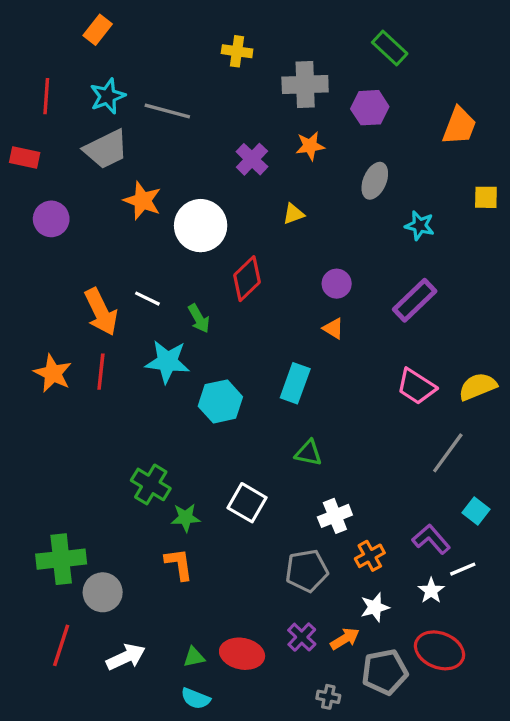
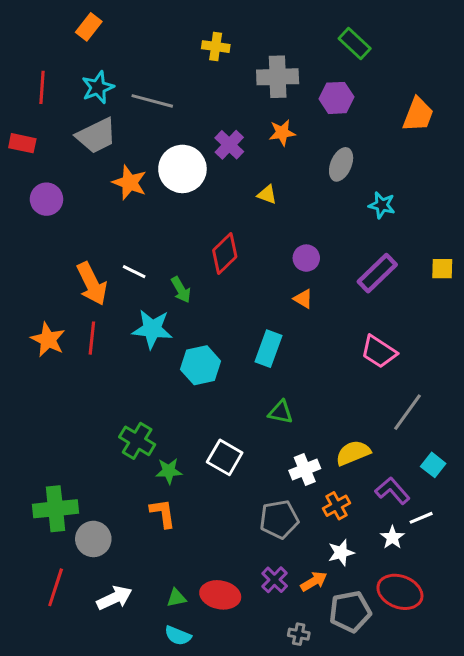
yellow square: (486, 197) -> (442, 269), moved
yellow triangle: (293, 214) -> (267, 195), turned 40
white circle: (201, 226) -> (182, 169), moved
yellow semicircle: (478, 387) -> (353, 453), moved

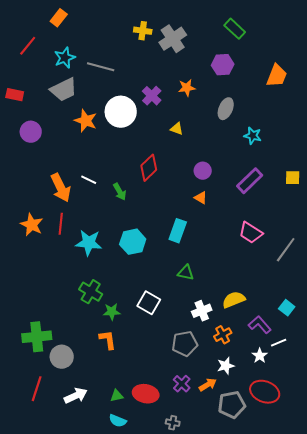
gray cross: (278, 77) -> (173, 39), moved, turned -32
red line: (42, 87) -> (28, 46), moved, turned 35
cyan star: (152, 329) -> (89, 243), moved
gray line: (407, 412) -> (286, 250), moved
gray cross: (299, 634) -> (173, 423), moved

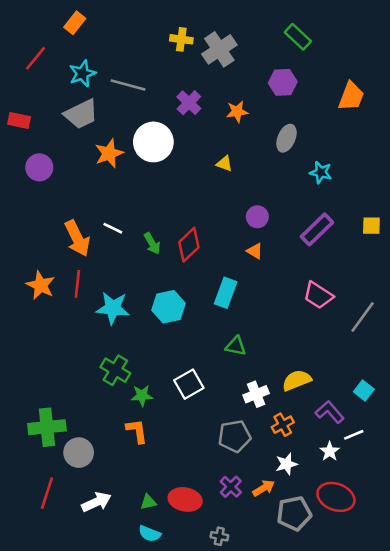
purple cross: (152, 96) -> (189, 103), moved
orange star: (86, 121) -> (109, 153), turned 30
red diamond: (149, 168) -> (189, 245), moved
white square: (149, 303) -> (189, 384), turned 30

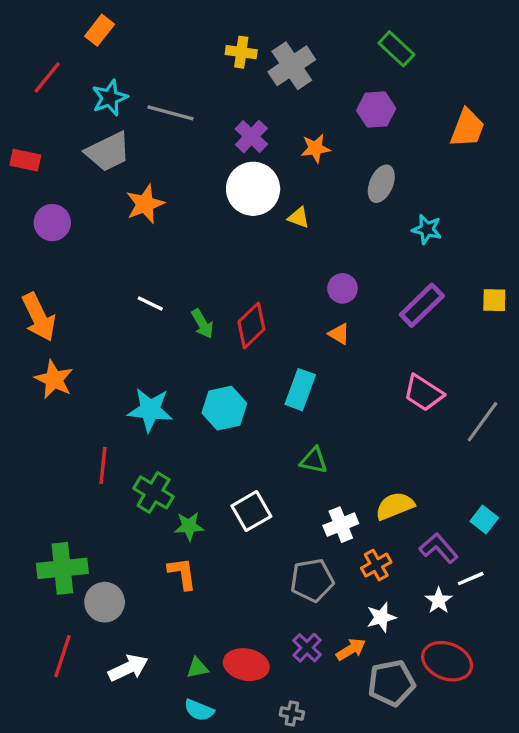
white circle: (153, 142) -> (253, 189), moved
orange arrow: (77, 238) -> (39, 317), moved
red line: (77, 284) -> (103, 465), moved

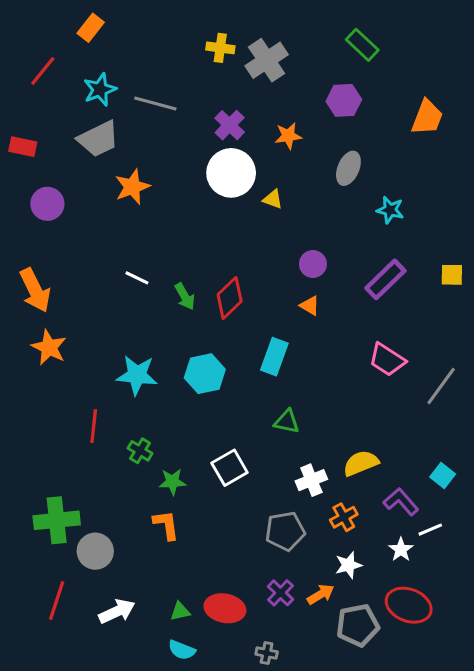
green cross: (154, 492) -> (140, 451), size x0.7

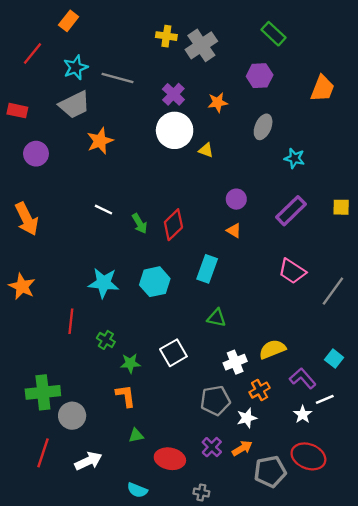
orange star: (49, 347) -> (22, 286), moved
white star: (348, 565) -> (247, 418), moved
green triangle: (180, 611) -> (136, 435), moved

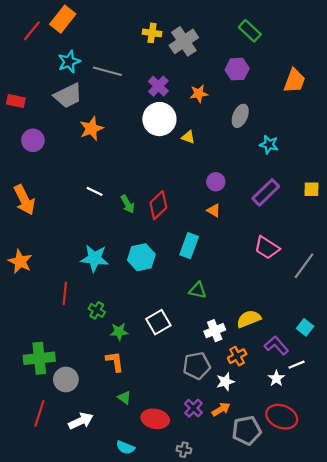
orange rectangle: (69, 21) -> (63, 19), size x1.4
red line: (32, 54) -> (32, 31), moved
green triangle: (136, 435) -> (124, 398), turned 48

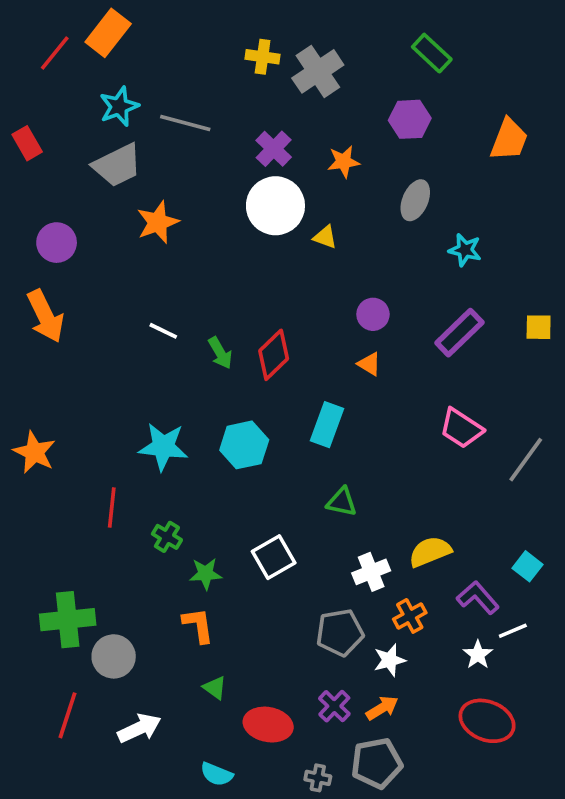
red rectangle: (16, 101) -> (27, 143), moved, turned 48
orange arrow: (24, 200) -> (46, 316), moved
gray pentagon: (247, 431) -> (377, 763), moved

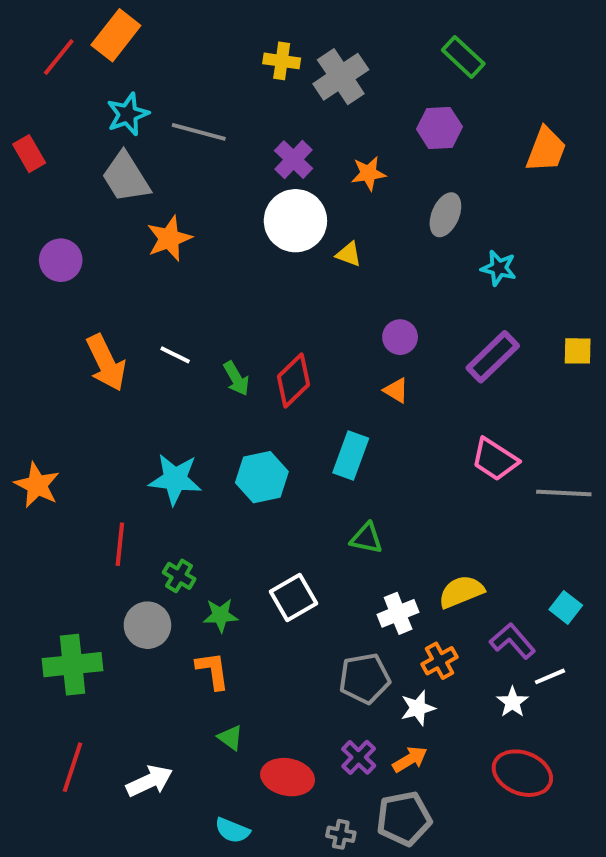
gray trapezoid: (117, 165) -> (126, 177), turned 84
orange arrow: (46, 316) -> (106, 363), moved
gray line: (526, 460) -> (564, 493), turned 57
gray circle: (114, 656) -> (147, 625), moved

